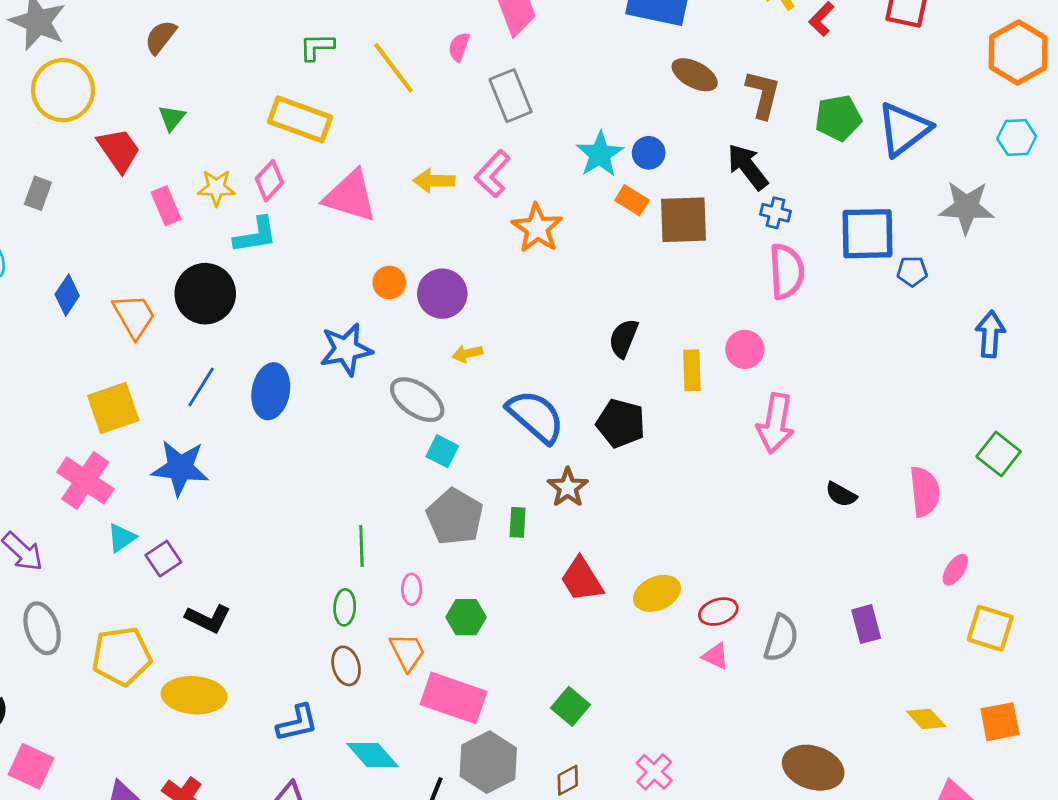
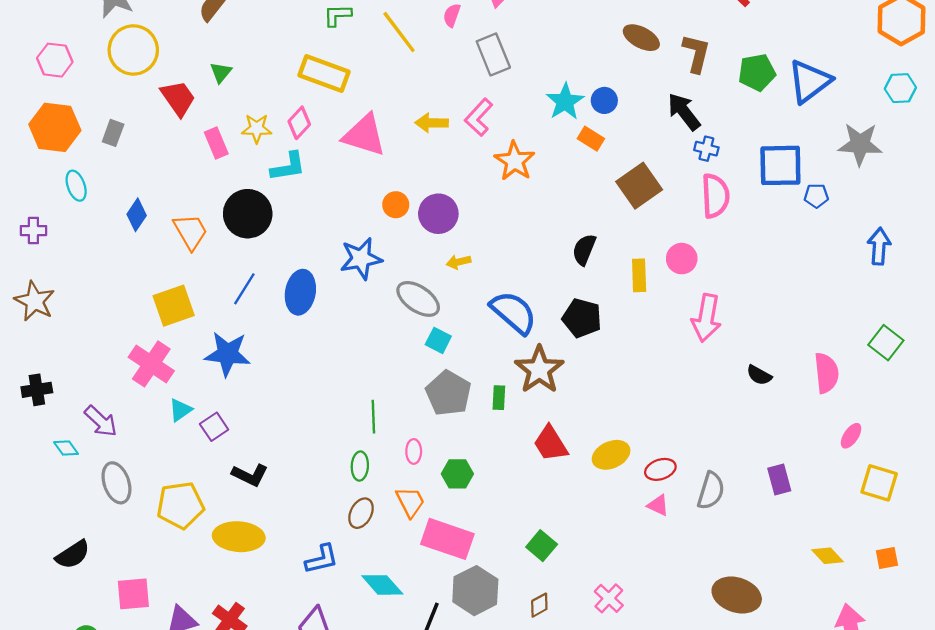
brown square: (683, 220) -> (639, 186), moved, turned -33
brown star: (568, 487) -> (539, 370), size x1.5
brown ellipse: (346, 666) -> (361, 513), turned 44
orange square: (1000, 722) -> (887, 558), size x0.7
pink square: (31, 766) -> (133, 594), moved, turned -30

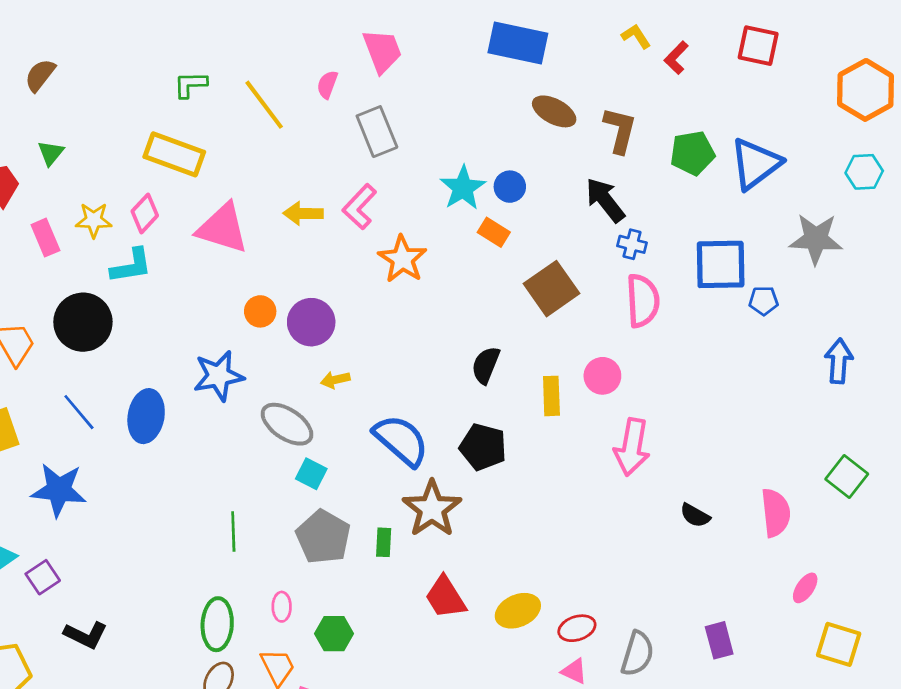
blue line: (244, 289) -> (79, 412), turned -72
green line: (373, 417) -> (233, 532), moved
green ellipse: (360, 466) -> (217, 624), size x1.5

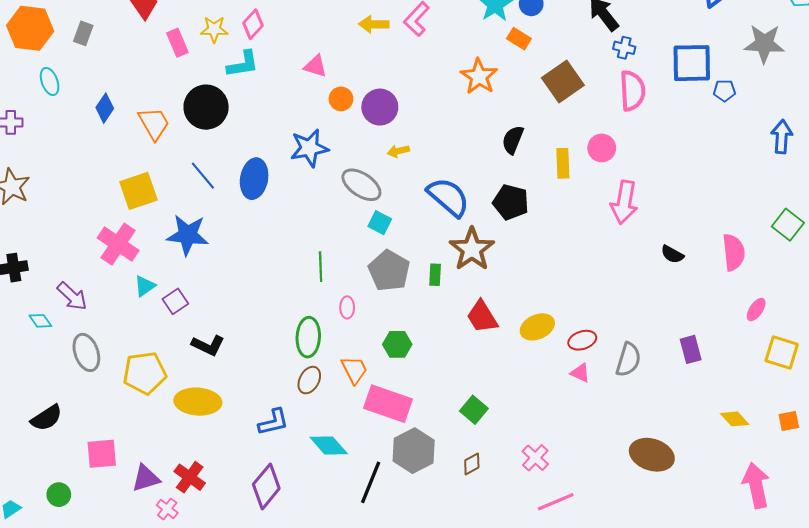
pink triangle: (223, 228) -> (315, 66), moved, size x0.6
orange star: (402, 259) -> (479, 76), moved
pink ellipse: (282, 607) -> (347, 307), moved

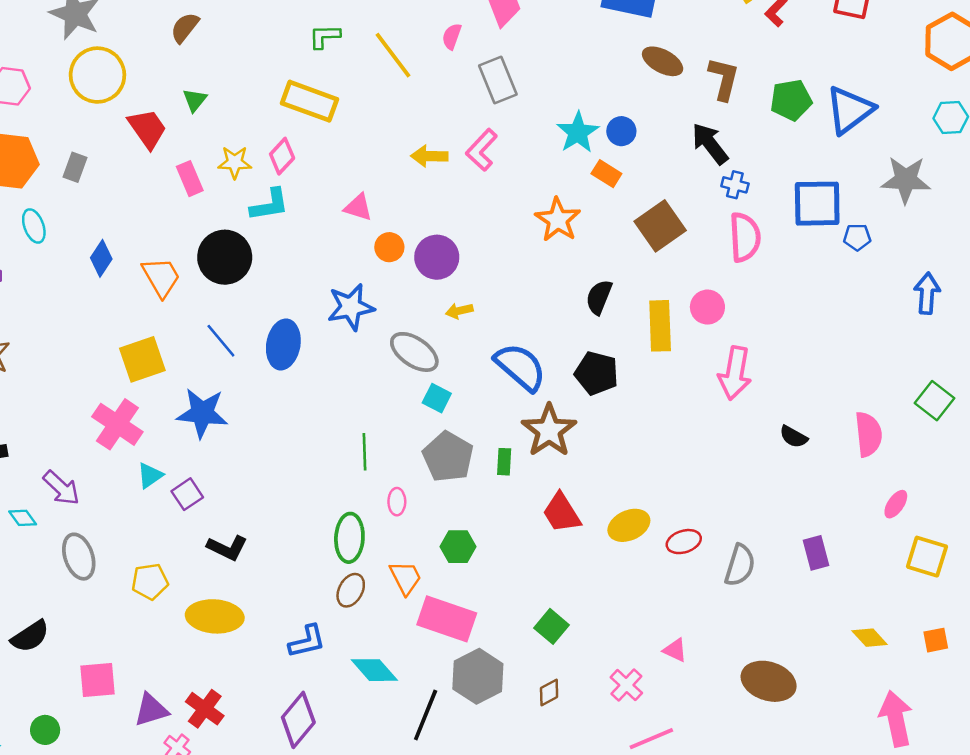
yellow rectangle: (563, 163) -> (660, 326), size x1.4
yellow pentagon: (145, 373) -> (150, 581), size x0.7
pink triangle: (580, 373) -> (675, 650), moved

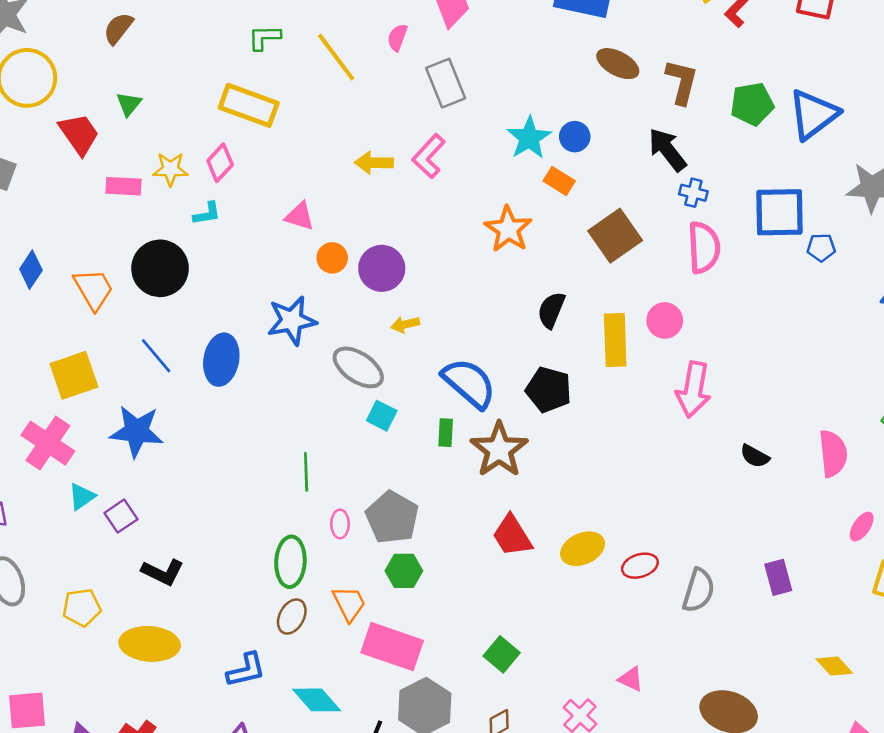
pink rectangle: (190, 179) -> (124, 186), turned -64
cyan L-shape: (270, 205) -> (207, 214), size x0.7
gray pentagon: (448, 457) -> (392, 517), moved
green rectangle: (504, 462) -> (446, 433), moved

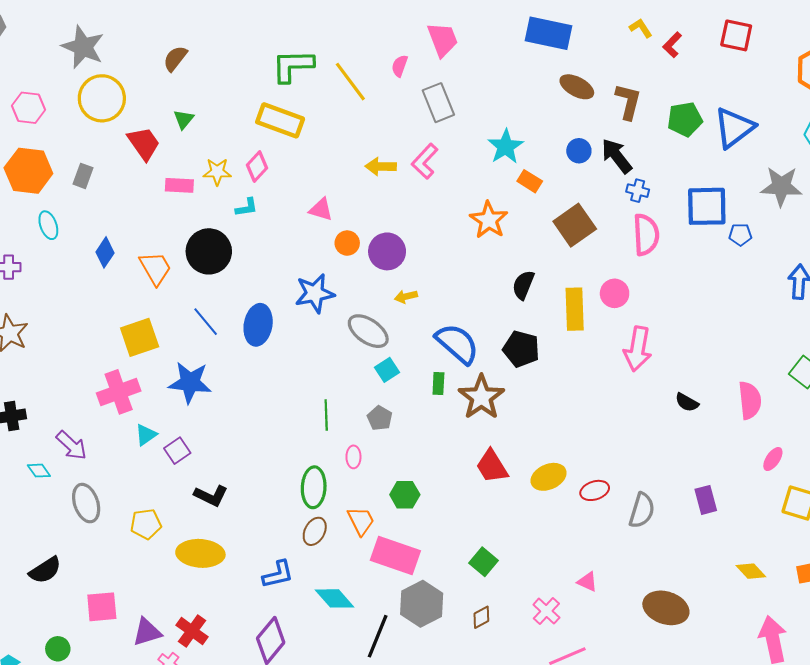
green L-shape: (264, 38) -> (293, 66), size x1.6
blue circle: (575, 137) -> (579, 151), moved
cyan square: (382, 416) -> (387, 370), turned 30
pink cross: (48, 443) -> (119, 392), turned 36
gray pentagon: (392, 517) -> (380, 418), moved, size x0.6

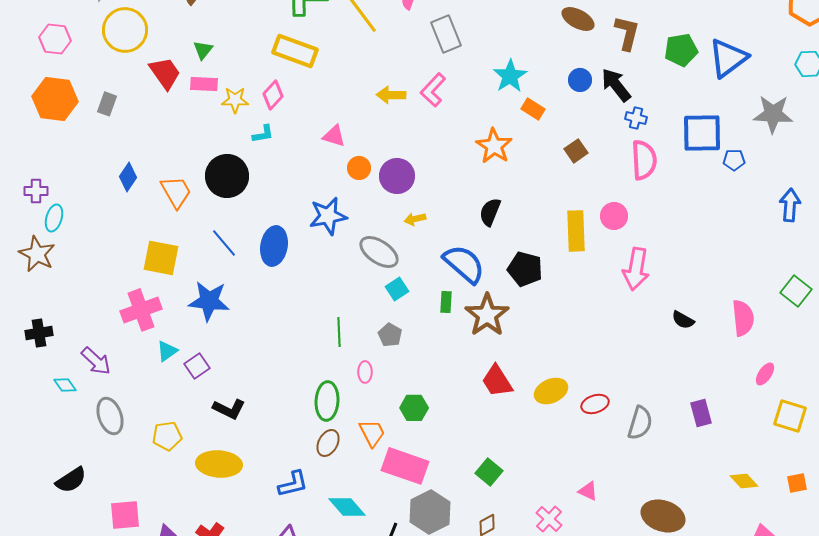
pink rectangle: (179, 185) -> (204, 84), moved
cyan ellipse: (48, 225) -> (54, 218), moved, turned 36
brown square: (575, 225) -> (576, 151), size x0.6
black semicircle: (523, 285) -> (490, 212), moved
yellow square: (140, 337) -> (161, 258), turned 30

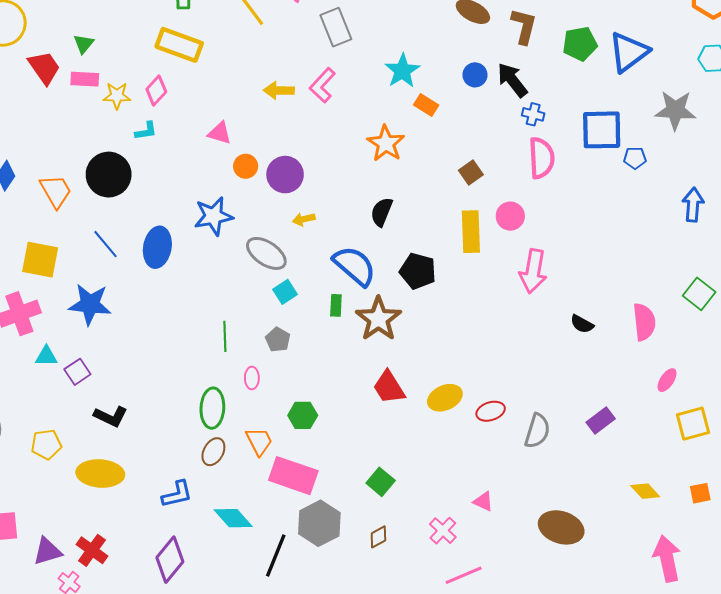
brown square: (576, 151) -> (471, 172), moved
cyan triangle: (167, 351) -> (46, 356), turned 35
purple rectangle: (701, 413) -> (601, 421), turned 68
yellow square: (790, 416) -> (693, 424), turned -32

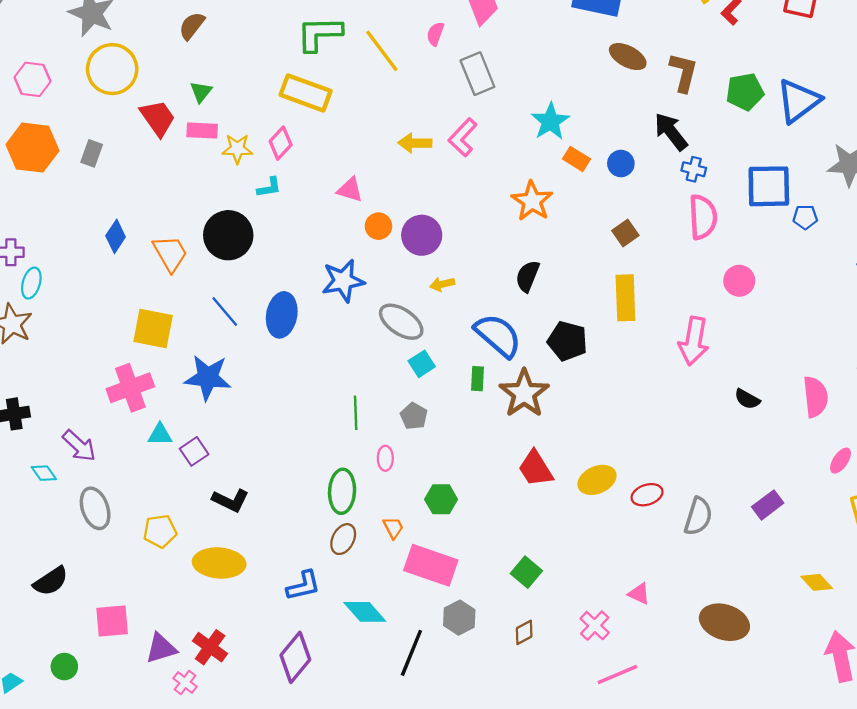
blue circle: (475, 75) -> (621, 164), moved
pink circle: (510, 216) -> (739, 281), moved
orange trapezoid: (259, 441) -> (393, 528), size x0.7
gray hexagon: (319, 523) -> (459, 618), size x0.7

